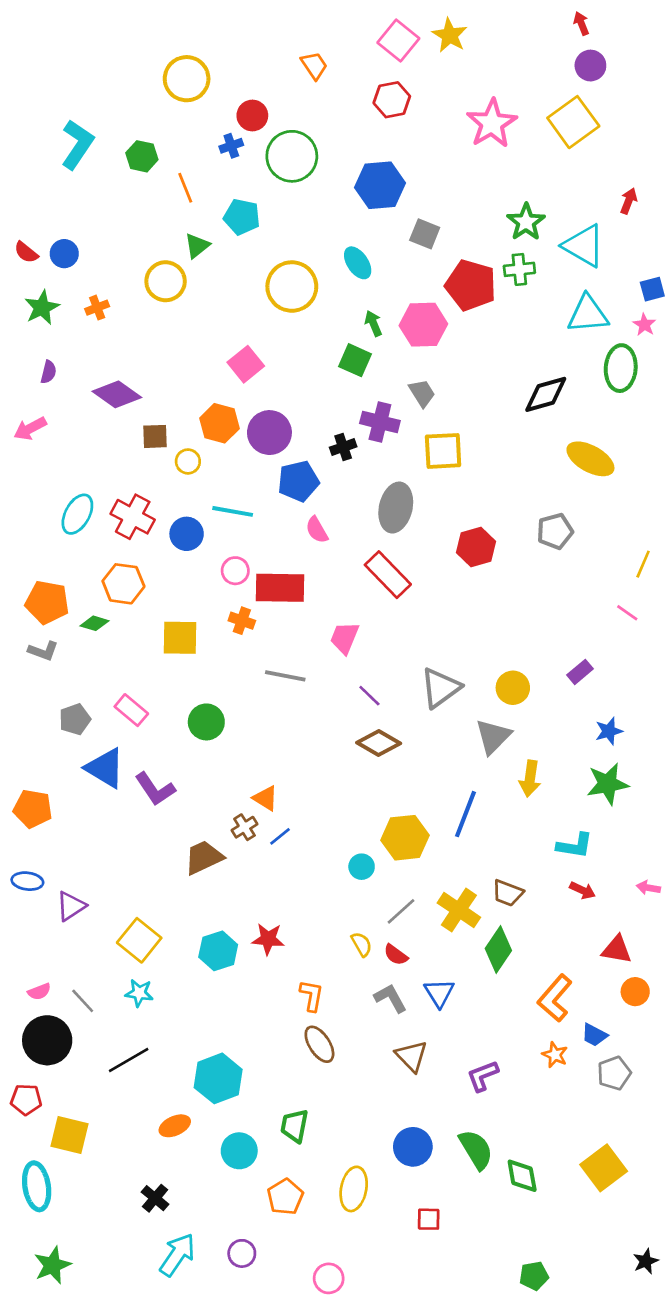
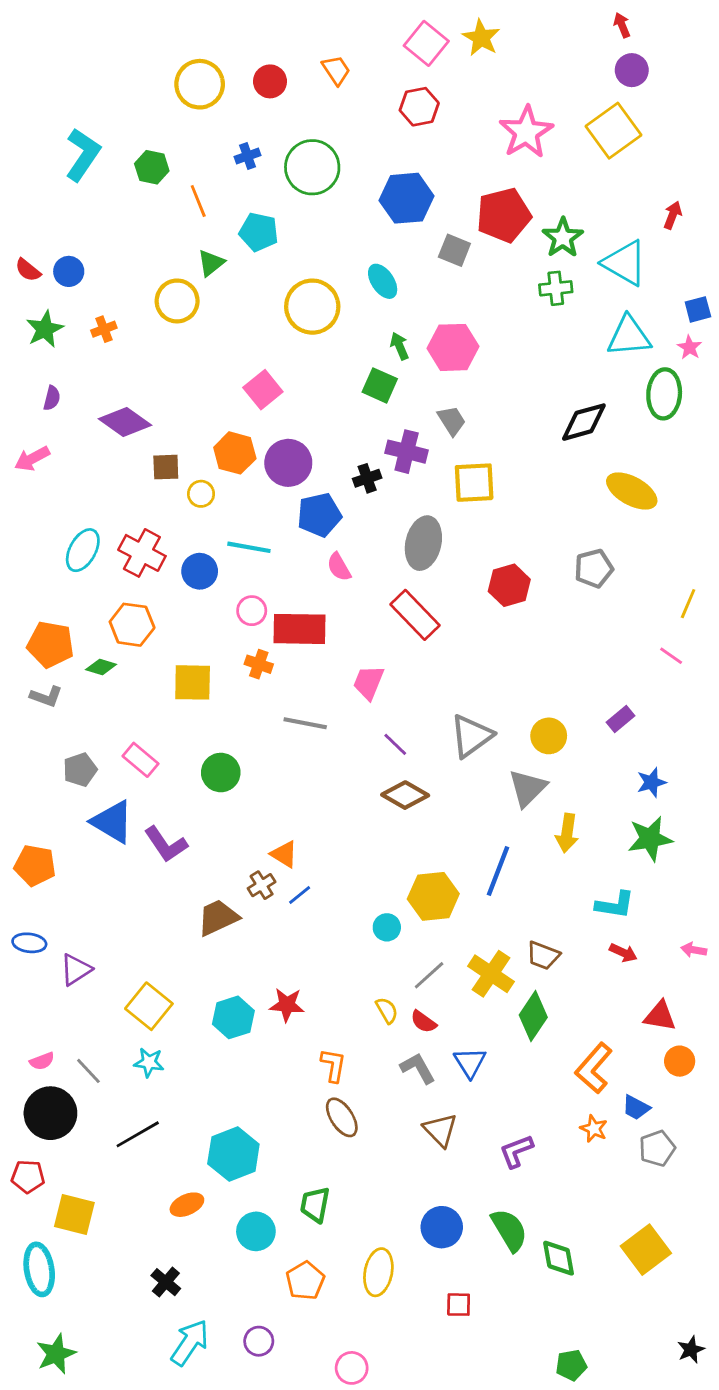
red circle: (252, 115) -> (270, 81), moved
red pentagon: (471, 285) -> (504, 215), moved, turned -30

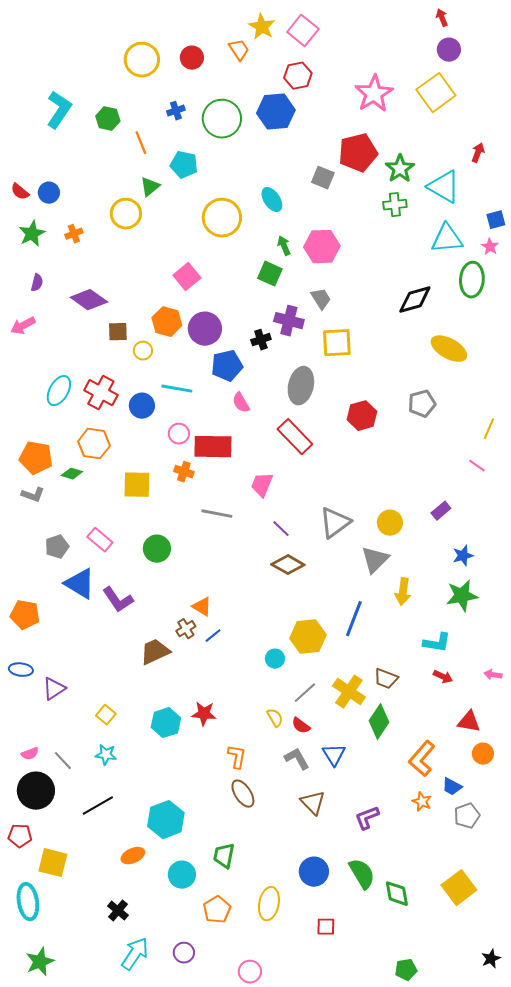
yellow star: (481, 38) -> (262, 27), moved
blue hexagon: (407, 198) -> (276, 112), moved
yellow square: (149, 1006) -> (106, 715), size x0.6

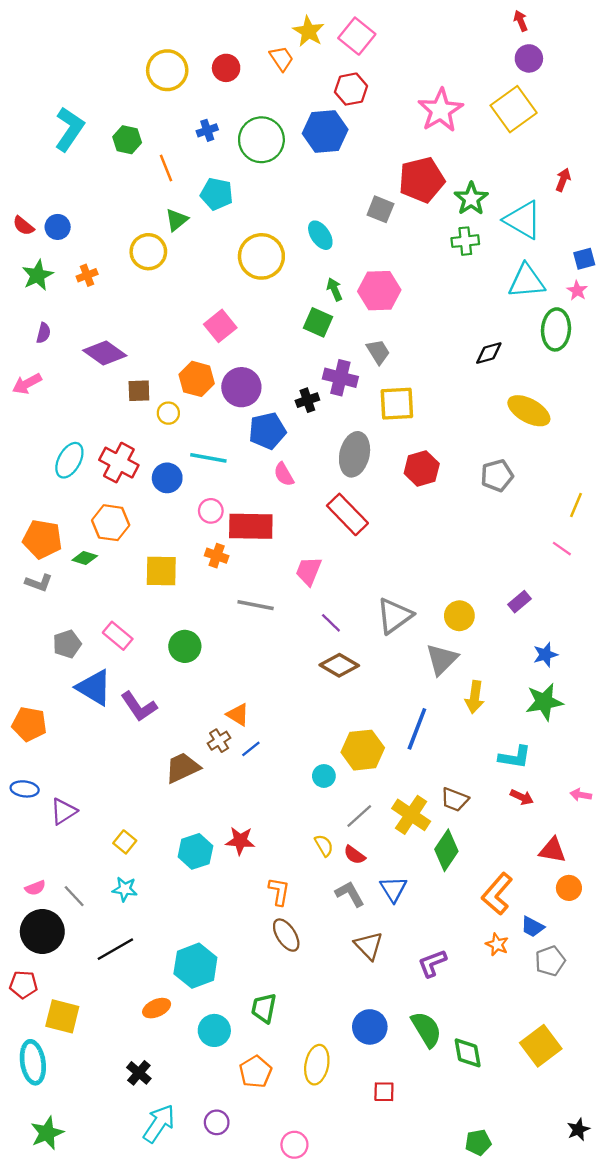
black diamond: (415, 300) -> (489, 353), size x0.7
red hexagon: (362, 416) -> (422, 468), moved

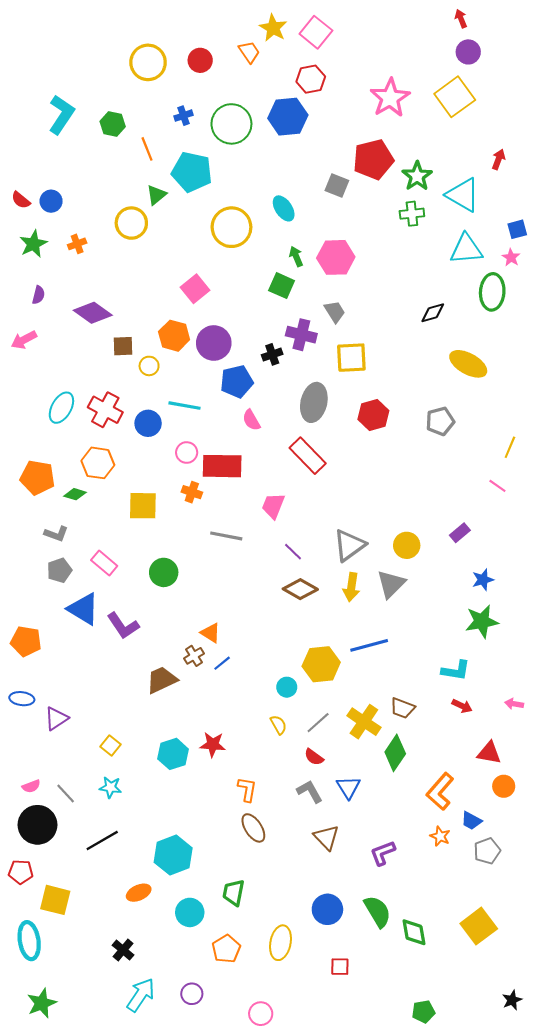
cyan pentagon: (217, 194) -> (192, 172), size x1.4
gray L-shape: (39, 583) -> (56, 534), moved
yellow arrow: (475, 697) -> (351, 587), moved
blue line: (417, 729) -> (369, 645), turned 54
yellow semicircle: (324, 845) -> (278, 725), moved

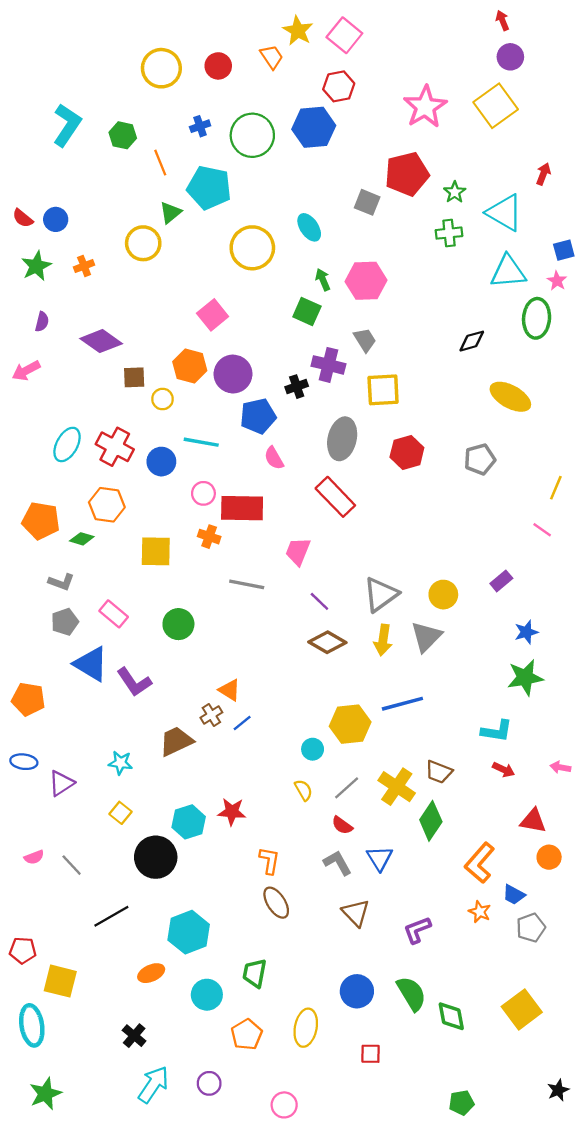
green star: (417, 176) -> (455, 192), size x0.7
cyan star: (110, 787) -> (120, 763), moved
black circle: (37, 825) -> (156, 857), moved

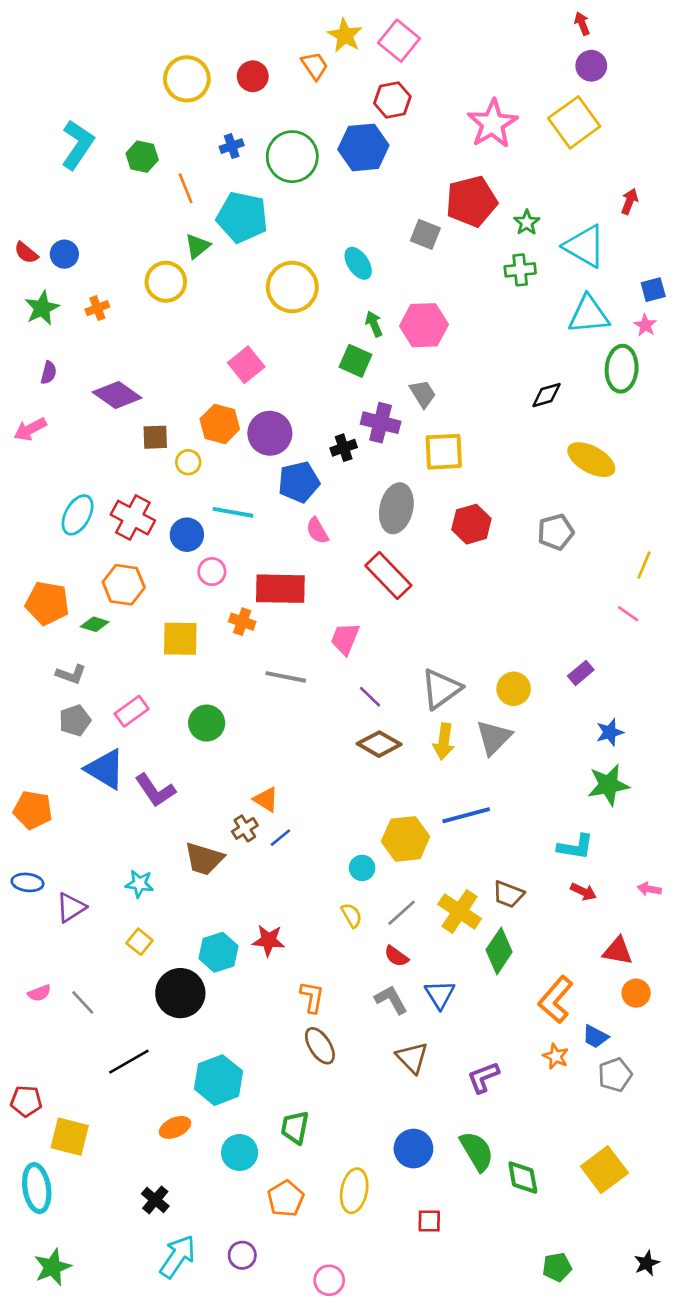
pink circle: (203, 493) -> (212, 572), moved
pink rectangle: (114, 614) -> (132, 711), turned -76
brown trapezoid: (176, 741) -> (204, 859), turned -138
green pentagon: (461, 1103) -> (557, 1267), moved

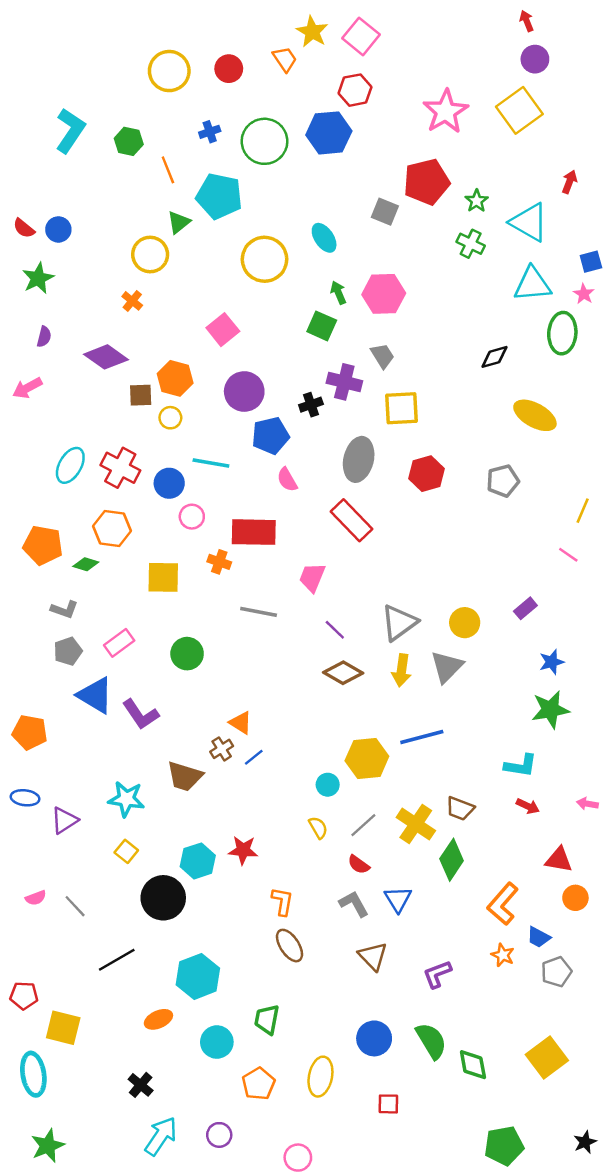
green cross: (520, 270) -> (471, 244), turned 32
orange cross: (97, 308) -> (132, 301), moved, turned -30
orange hexagon: (220, 424) -> (175, 378), moved
cyan star: (139, 884) -> (126, 799), size x1.4
green pentagon: (557, 1267) -> (504, 1146), size x1.5

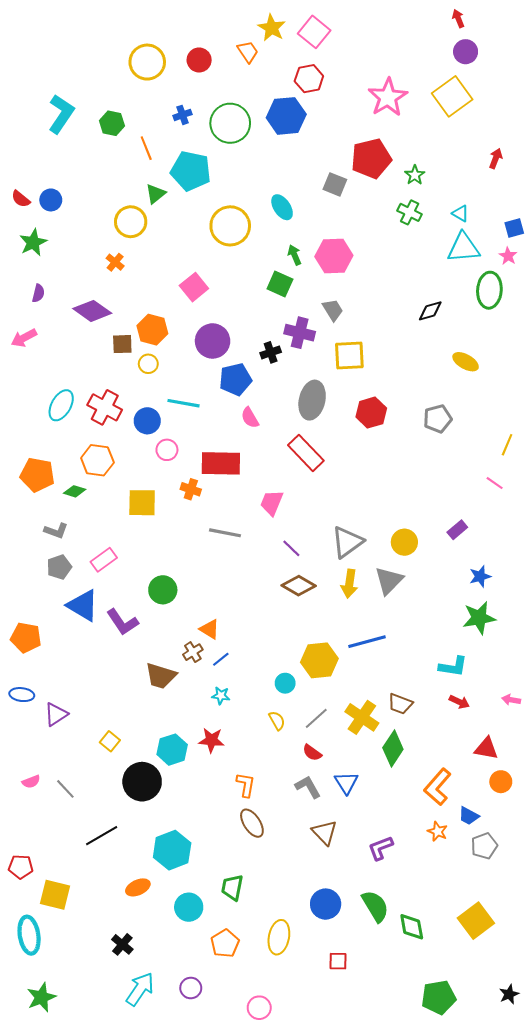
cyan triangle: (529, 222) -> (460, 213), moved, size x0.5
yellow ellipse: (535, 415) -> (466, 362), size x0.7
green circle: (187, 654) -> (163, 590), moved
cyan star: (126, 799) -> (221, 696), moved, size x0.6

